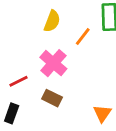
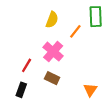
red line: (19, 81) -> (27, 65), turned -32

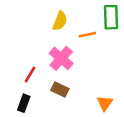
orange line: (75, 31) -> (87, 35), turned 40

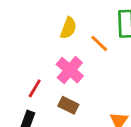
orange line: (87, 35) -> (99, 43), turned 56

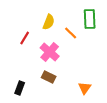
red line: (35, 88) -> (25, 38), moved

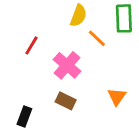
yellow semicircle: (49, 22) -> (78, 16), moved
orange triangle: (85, 88) -> (117, 97), moved

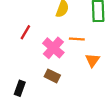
orange line: (97, 38) -> (77, 39), moved, turned -40
orange triangle: (117, 97) -> (92, 60), moved

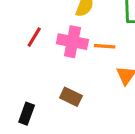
pink cross: (53, 48) -> (72, 42), moved, turned -30

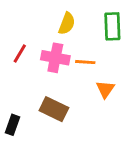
brown rectangle: (71, 97) -> (54, 109), size x1.4

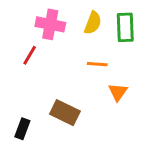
yellow semicircle: (67, 24) -> (93, 23), moved
pink cross: (55, 58) -> (50, 24), moved

